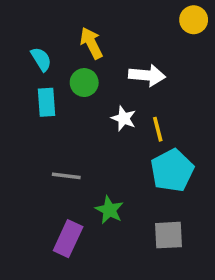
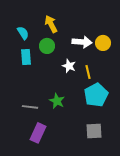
yellow circle: (194, 20) -> (103, 43), moved
gray line: (66, 176) -> (30, 107), moved
green star: (109, 210) -> (57, 101), moved

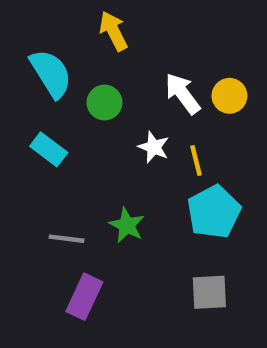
yellow arrow: (51, 24) -> (113, 31), moved
cyan semicircle: (23, 33) -> (51, 73), size x1.6
white arrow: (82, 42) -> (183, 94), turned -132
cyan rectangle: (26, 57) -> (49, 149), moved, turned -49

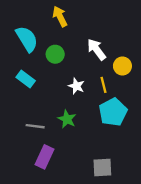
yellow circle: (229, 96) -> (122, 66), moved
white star: (154, 147) -> (76, 86), moved
gray square: (209, 292) -> (102, 168), moved

